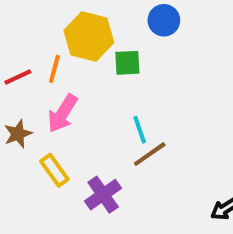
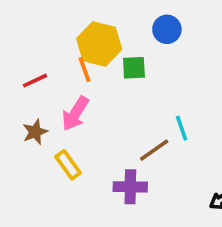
orange line: (54, 69) -> (85, 70), moved, turned -35
cyan line: (140, 130) -> (182, 128), moved
purple cross: (103, 195) -> (130, 187), moved, turned 36

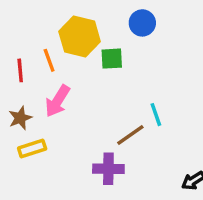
orange line: (85, 70) -> (49, 60), moved
red line: (35, 81) -> (20, 70), turned -70
yellow rectangle: (68, 165) -> (32, 148), moved, turned -72

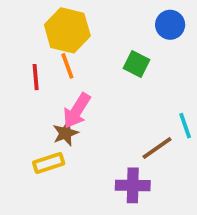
yellow hexagon: (80, 37) -> (67, 30), moved
green square: (112, 59) -> (136, 64), turned 30
brown star: (20, 118) -> (65, 133), moved

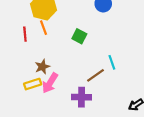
green square: (136, 64) -> (79, 36), moved
pink arrow: (77, 111) -> (50, 83), moved

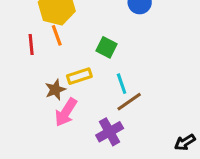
cyan line: (112, 62) -> (122, 84), moved
yellow rectangle: (33, 84) -> (79, 76), moved
purple cross: (81, 97) -> (110, 132), turned -30

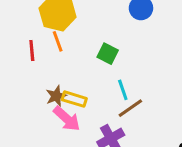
yellow rectangle: (79, 76) -> (74, 99), moved, turned 35
pink arrow: (66, 112) -> (67, 119), turned -80

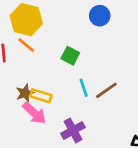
orange line: (58, 41) -> (26, 45), turned -30
brown line: (130, 108) -> (106, 90), moved

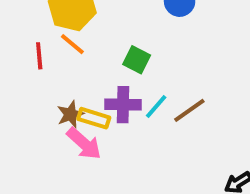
cyan line: (84, 88) -> (156, 106), turned 60
purple cross: (73, 130) -> (123, 105), moved, turned 30

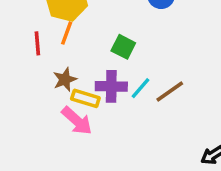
orange line: (72, 44) -> (67, 33), turned 70
brown star: (70, 114) -> (65, 79), moved

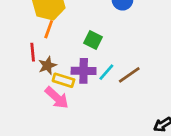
red line: (37, 43) -> (33, 52), moved

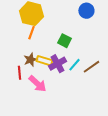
red line: (33, 52) -> (19, 73), moved
purple cross: (84, 71) -> (57, 64), turned -30
yellow rectangle: (63, 80) -> (44, 61), moved

